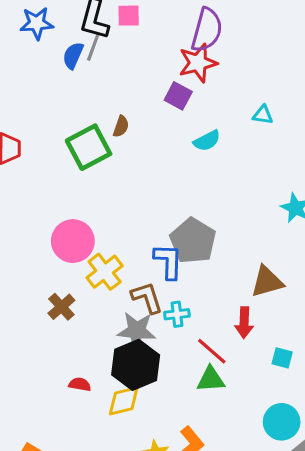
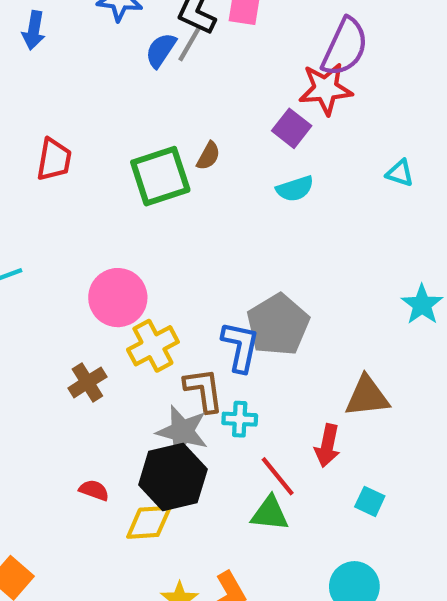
cyan semicircle: (207, 141) -> (295, 189), moved

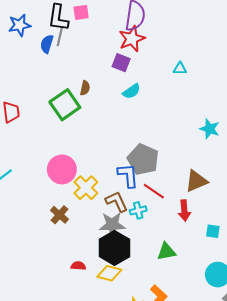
red line: (278, 476) -> (154, 191), moved
yellow diamond: (149, 522) -> (109, 273), turned 35

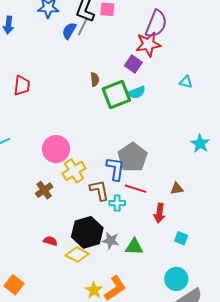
brown semicircle: (85, 88) -> (95, 79), turned -32
green square: (65, 105) -> (116, 95), moved
brown triangle: (196, 181) -> (177, 189), size x0.6
red line: (154, 191) -> (136, 189), turned -30
gray star: (112, 225) -> (111, 241), moved, size x0.7

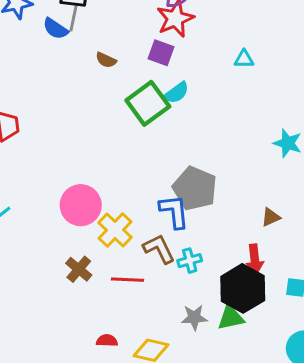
blue semicircle: (69, 31) -> (55, 29), turned -72
brown semicircle: (95, 79) -> (106, 60), moved, turned 136
red line: (136, 189) -> (128, 280), moved
black hexagon: (87, 232) -> (243, 288), moved

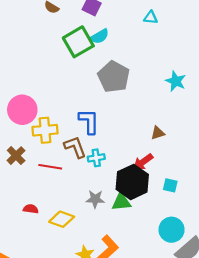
gray pentagon: (195, 188) -> (114, 77), moved
yellow cross: (115, 230) -> (45, 130), turned 35
red arrow: (255, 259) -> (143, 162), turned 54

